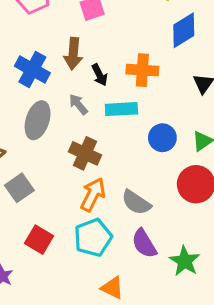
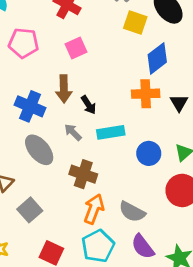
orange cross: (142, 70) -> (146, 94), moved
gray ellipse: (38, 120) -> (39, 150), turned -52

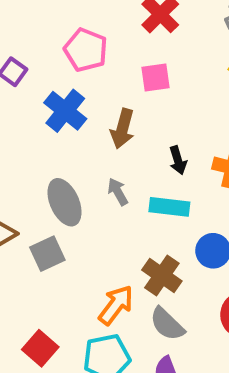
black arrow: (89, 105) -> (178, 160), moved
blue cross: (30, 106) -> (65, 111), moved
brown cross: (83, 174) -> (162, 276), moved
gray square: (30, 210) -> (47, 254), moved

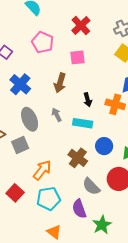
blue cross: (65, 111) -> (20, 84), moved
orange arrow: (116, 305) -> (42, 170), moved
gray semicircle: (167, 324) -> (91, 186), moved

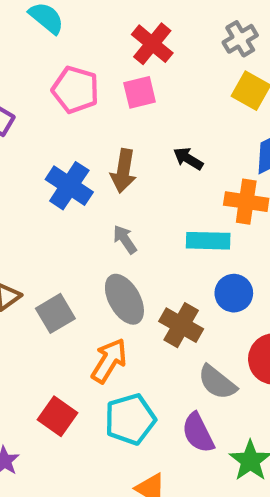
pink square: (78, 57) -> (140, 92), moved
blue cross: (20, 84) -> (69, 186), moved
black arrow: (88, 100) -> (188, 159), moved, turned 144
gray ellipse: (30, 119) -> (124, 299), moved
cyan rectangle: (83, 123) -> (208, 241), moved

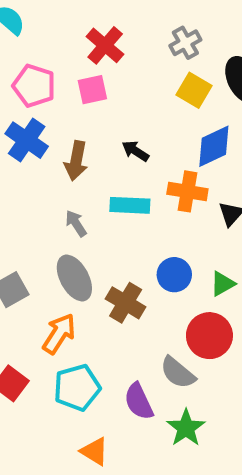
blue cross: (69, 186) -> (27, 140), moved
cyan rectangle: (208, 241) -> (130, 205), moved
gray semicircle: (217, 382) -> (178, 373), moved

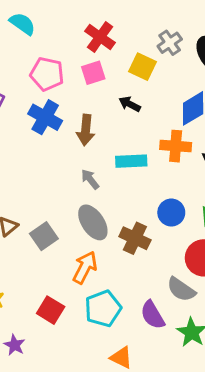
gray cross: (185, 43) -> (170, 43), moved
yellow square: (194, 90) -> (143, 67), moved
black arrow: (135, 151) -> (130, 104), moved

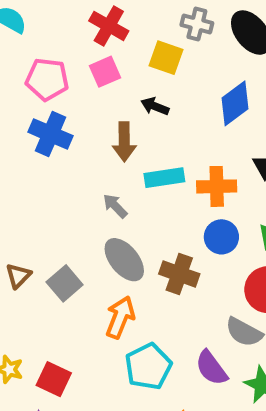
gray cross: (170, 43) -> (197, 24), turned -35
brown arrow: (86, 130) -> (124, 142), moved
orange cross: (176, 146) -> (217, 186), moved
red square: (51, 310) -> (54, 379), moved

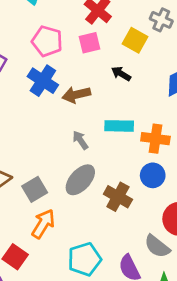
brown arrow: (124, 142) -> (76, 95), moved, turned 68
gray ellipse: (124, 260) -> (80, 180), turned 72
orange arrow: (120, 317) -> (43, 224), moved

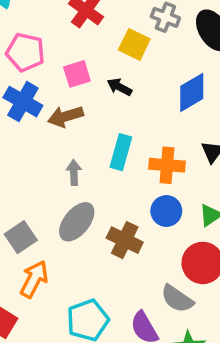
pink square: (90, 43) -> (77, 74), moved
cyan rectangle: (119, 126) -> (121, 152), turned -72
gray arrow: (80, 140) -> (74, 173), turned 36

